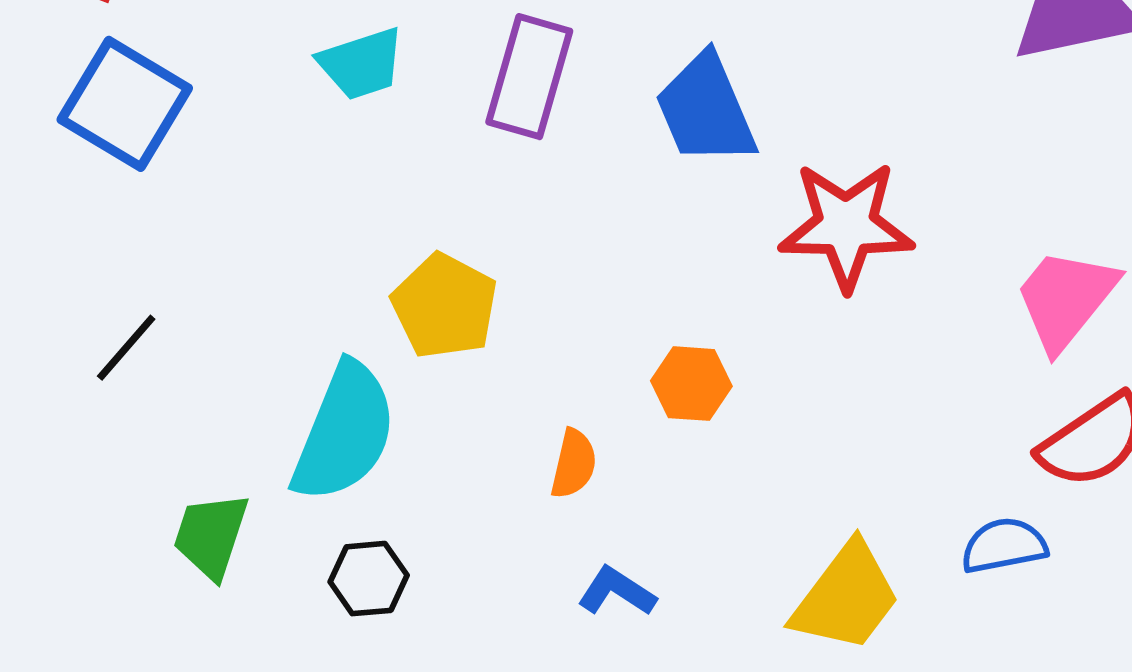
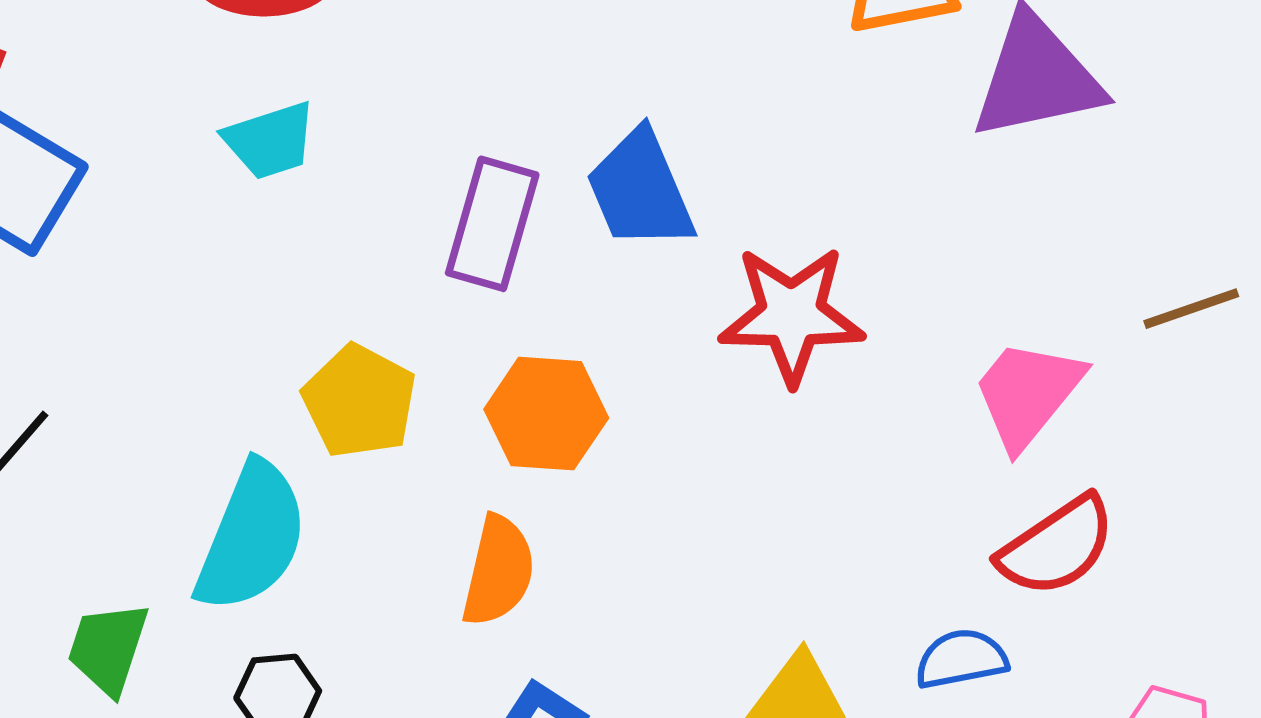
purple rectangle: (529, 77) -> (492, 224), moved
orange hexagon: (691, 384) -> (546, 414), moved, size x1.4
orange semicircle: (574, 464) -> (498, 571), size x1.5

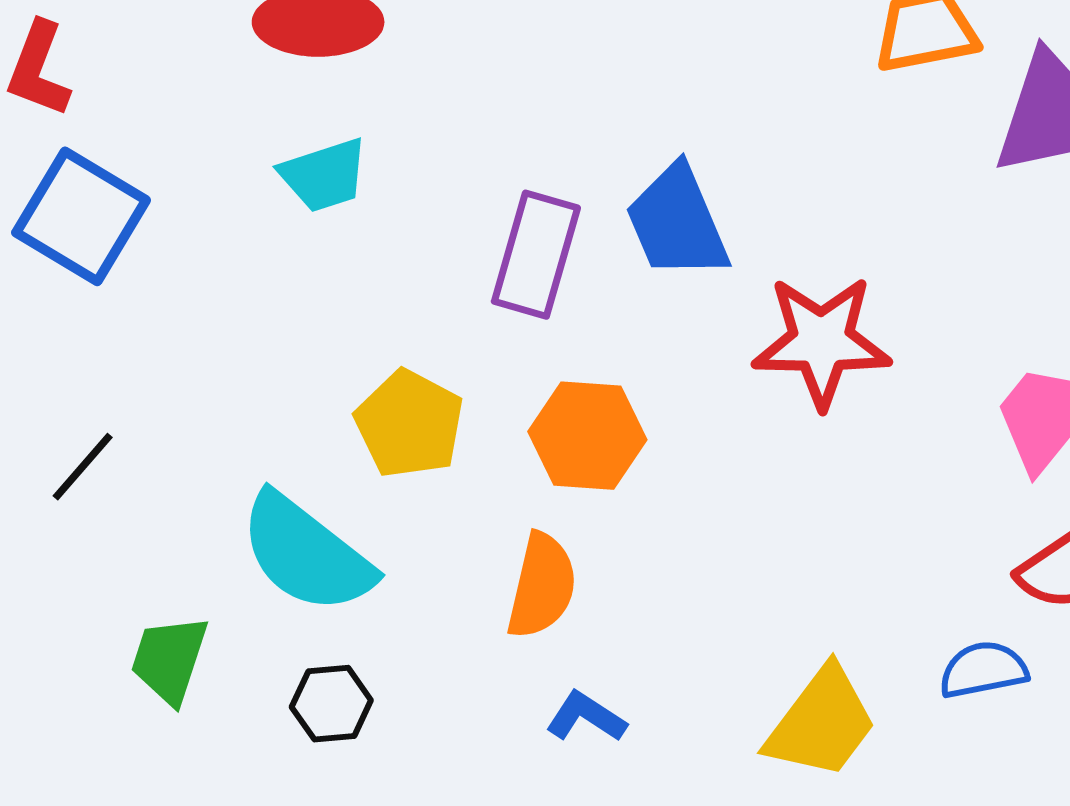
cyan semicircle: (252, 537) -> (306, 553), turned 106

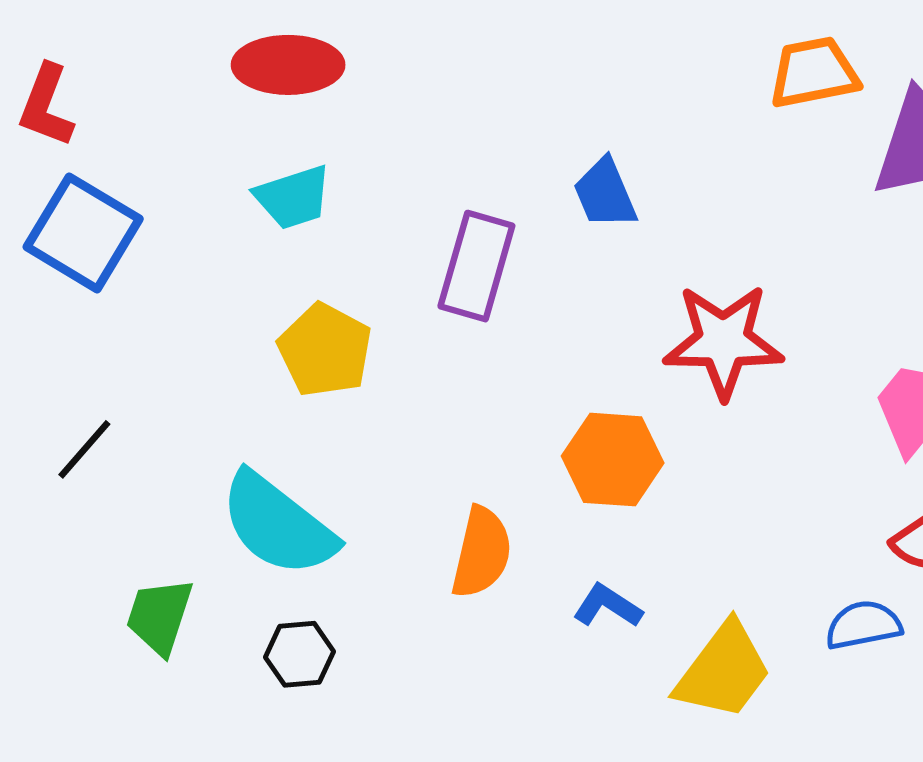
blue trapezoid: (677, 222) -> (605, 193), moved, size x0.7
yellow pentagon: (409, 424) -> (325, 350), moved
orange hexagon: (587, 436) -> (613, 460), moved
blue L-shape: (586, 717) -> (608, 606), moved

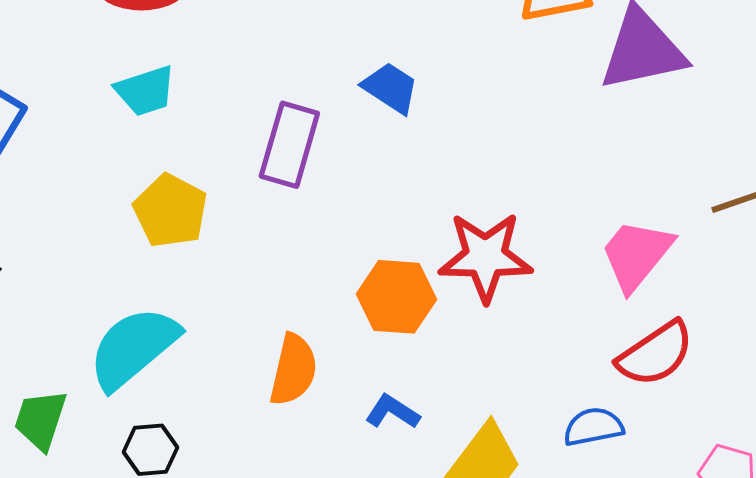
blue trapezoid: (605, 193) -> (390, 88), turned 146
red star: (723, 341) -> (485, 257), moved
cyan semicircle: (278, 524) -> (133, 348), turned 102

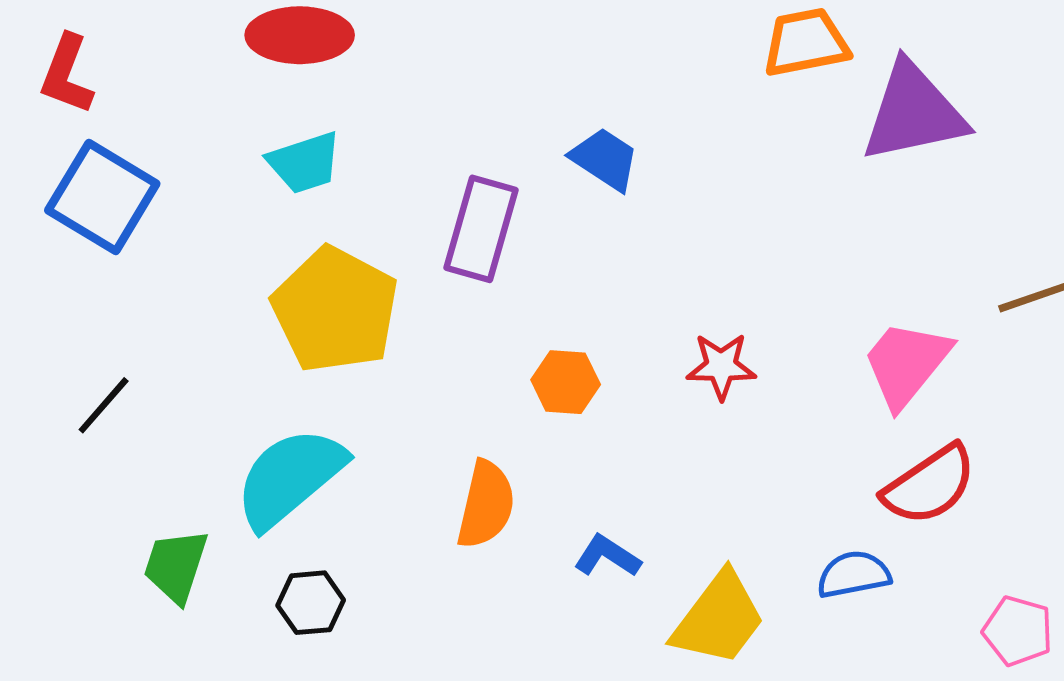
yellow pentagon: (170, 211) -> (335, 310), size x1.4
red star: (485, 257) -> (721, 366), size x0.6
orange hexagon: (396, 297) -> (566, 382), moved, size x0.7

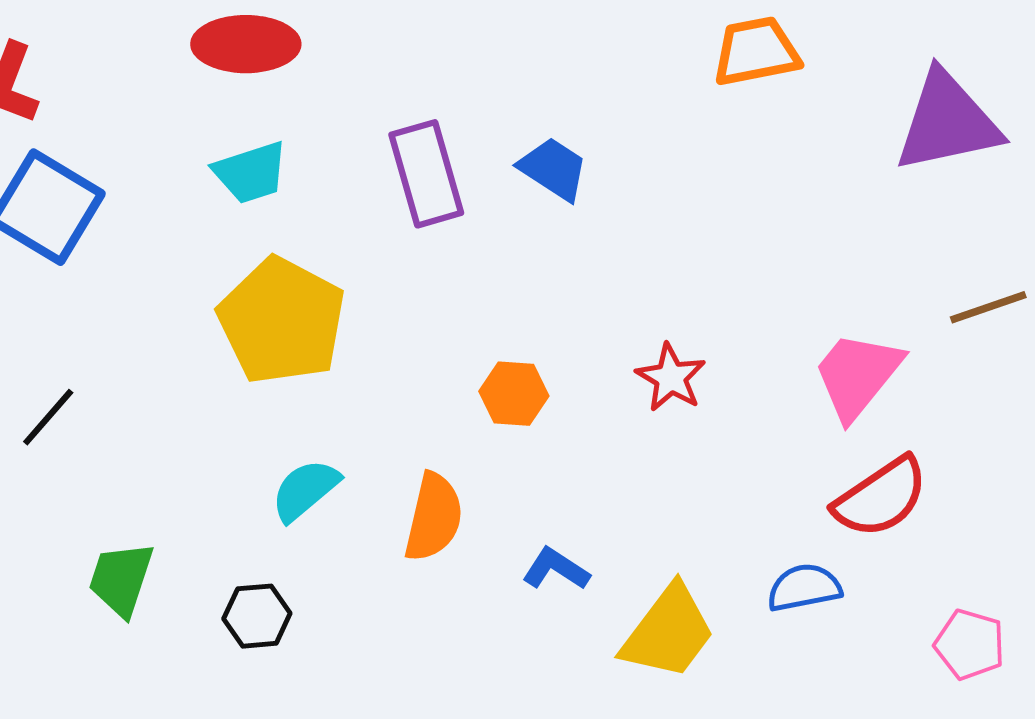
purple triangle: (914, 112) -> (948, 122), moved
purple rectangle: (481, 229) -> (426, 174), moved, turned -32
red star: (721, 366) -> (671, 378), turned 30
cyan semicircle: (290, 478) -> (305, 490), moved, size x0.6

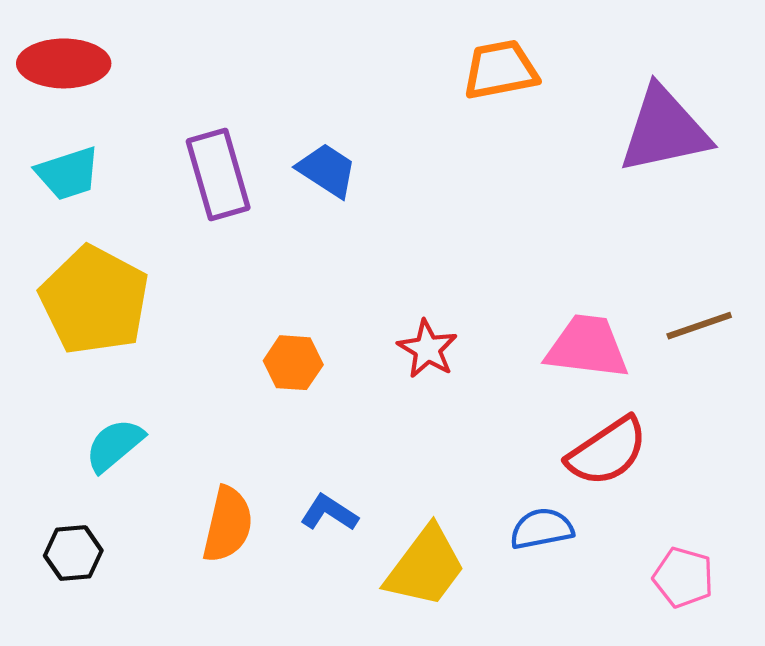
brown line: (988, 307) -> (699, 326), moved
pink trapezoid: (857, 375) -> (587, 347), turned 58
orange semicircle: (434, 517) -> (228, 524), moved

